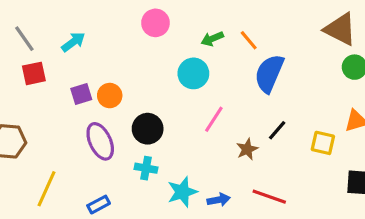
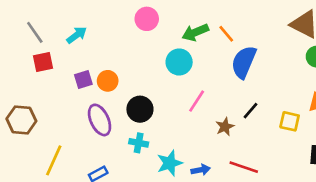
green arrow: (212, 39) -> (195, 32), size x1.4

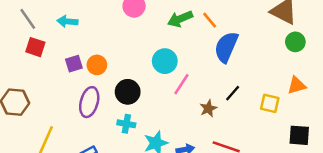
cyan arrow: (77, 35) -> (67, 21), turned -138
red square: (43, 62) -> (35, 47), turned 30
cyan circle: (179, 62) -> (165, 61), moved
purple ellipse: (100, 120) -> (89, 102), turned 40

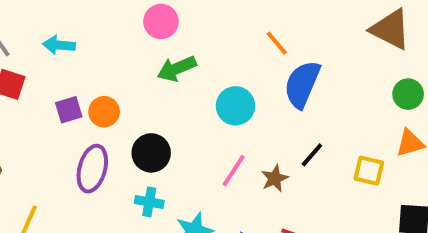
green arrow: (180, 19) -> (177, 69), moved
green circle: (295, 42) -> (408, 94), moved
cyan circle: (165, 61) -> (235, 106), moved
pink line: (181, 84) -> (234, 171), moved

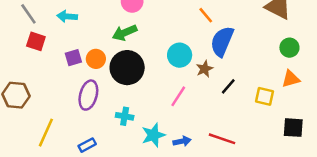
green arrow: (177, 69) -> (125, 33), moved
black circle: (151, 153) -> (127, 68), moved, size x1.4
brown star: (275, 178) -> (205, 69), moved

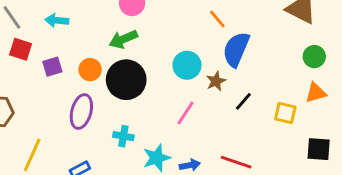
purple square: (73, 58) -> (52, 67), moved

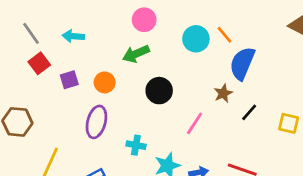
red square: (21, 49) -> (39, 63), turned 35
cyan circle: (187, 65) -> (196, 39), moved
black circle: (126, 80) -> (159, 91), moved, size x0.7

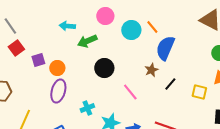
pink circle: (144, 20) -> (105, 16), moved
cyan arrow: (73, 36) -> (67, 26), moved
orange circle: (105, 82) -> (57, 68), moved
pink line: (195, 123) -> (130, 92), turned -72
cyan cross: (136, 145) -> (87, 108), turned -32

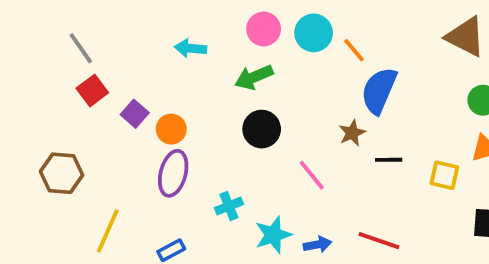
cyan circle: (131, 30) -> (314, 33), moved
green arrow: (87, 41) -> (254, 77), moved
purple square: (38, 60) -> (135, 114), turned -32
black line: (170, 84) -> (389, 160), turned 48

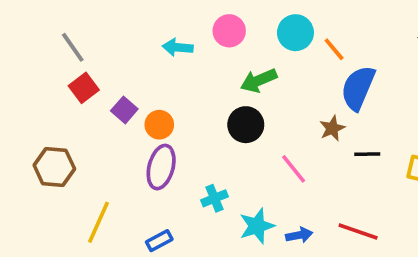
pink circle: (264, 29) -> (229, 31), moved
green arrow: (254, 77) -> (259, 80), moved

